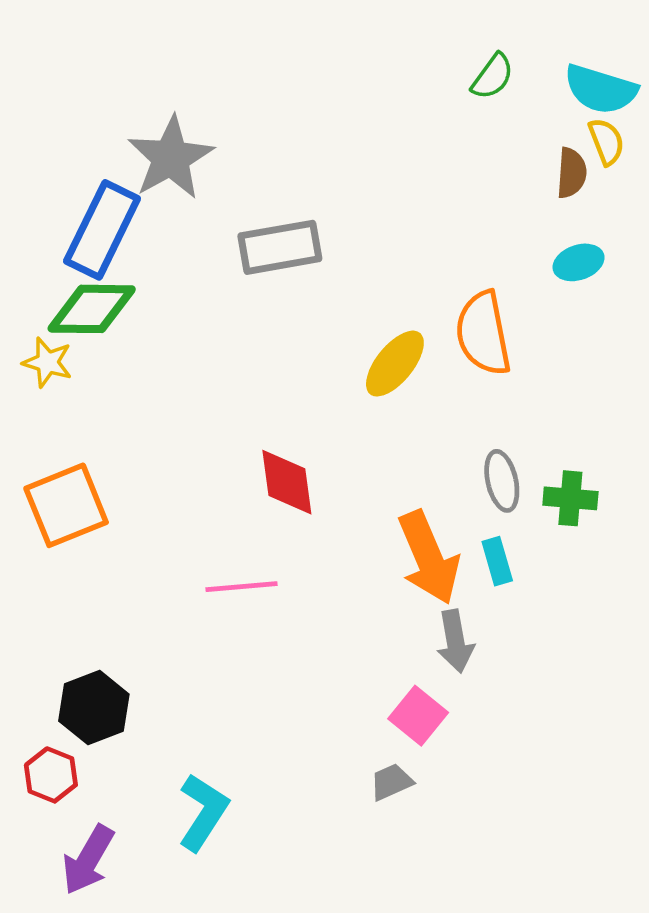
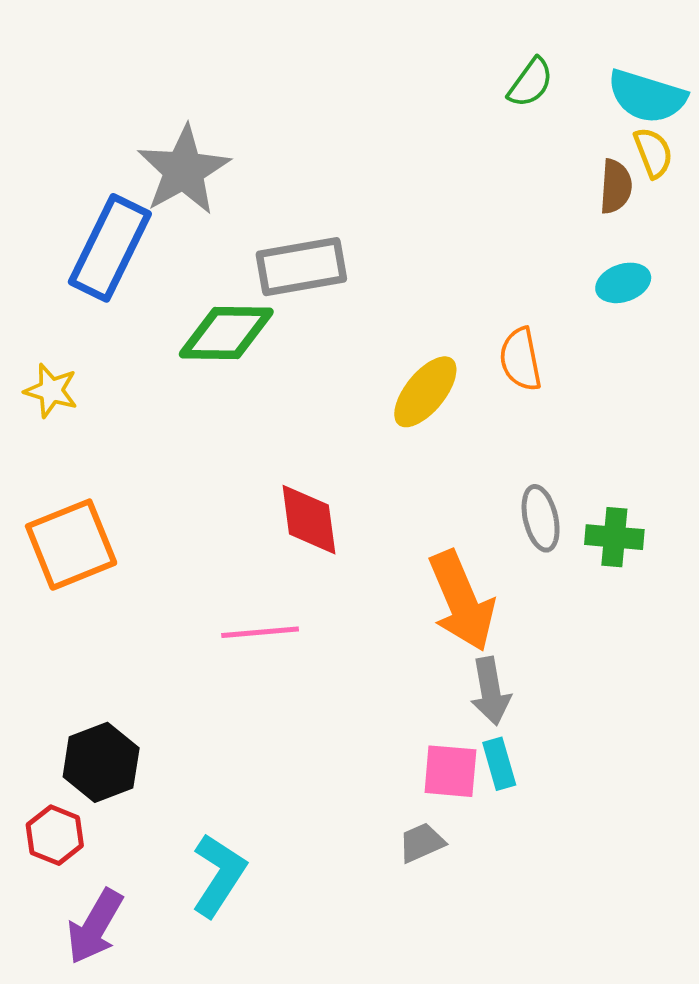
green diamond: (92, 309) -> (226, 333), moved
orange semicircle: (483, 333) -> (521, 359), size x0.7
cyan rectangle: (497, 561) -> (499, 764), moved
pink square: (418, 716) -> (450, 771), turned -34

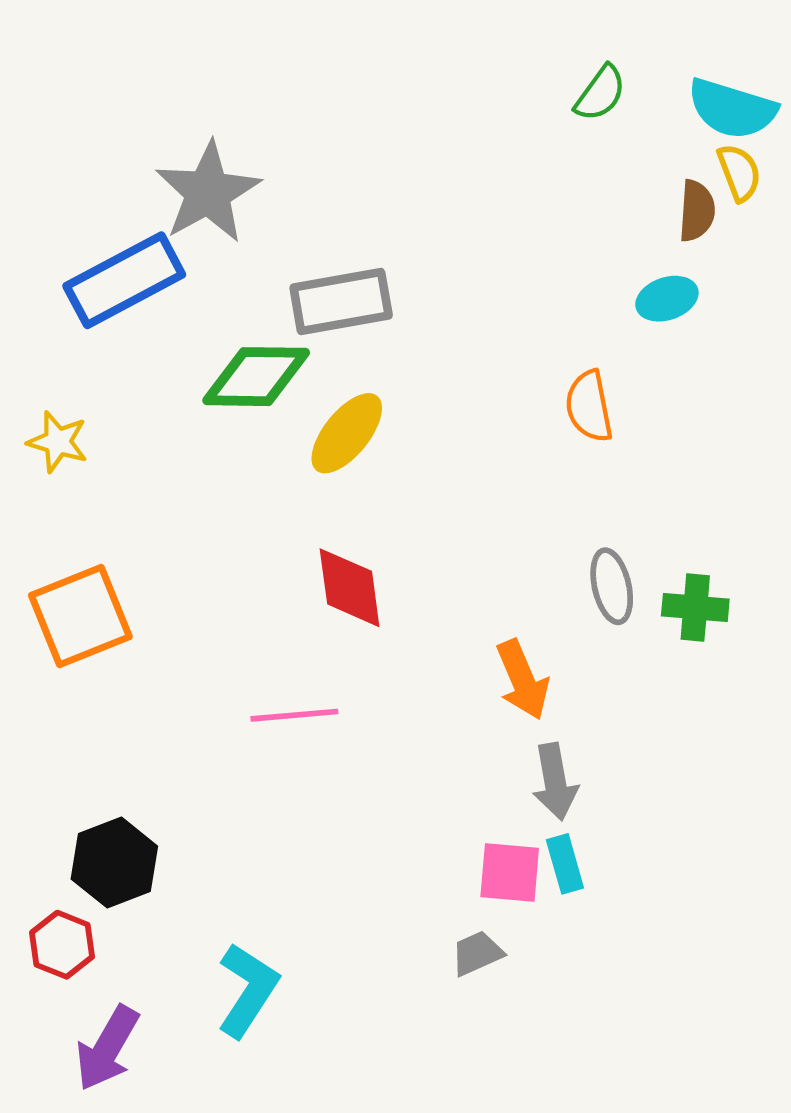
blue rectangle: (110, 248) -> (124, 280), turned 36
cyan ellipse: (623, 283) -> (667, 299), moved
yellow ellipse: (425, 392) -> (347, 433), moved
orange arrow: (462, 601) -> (522, 680), size x0.7

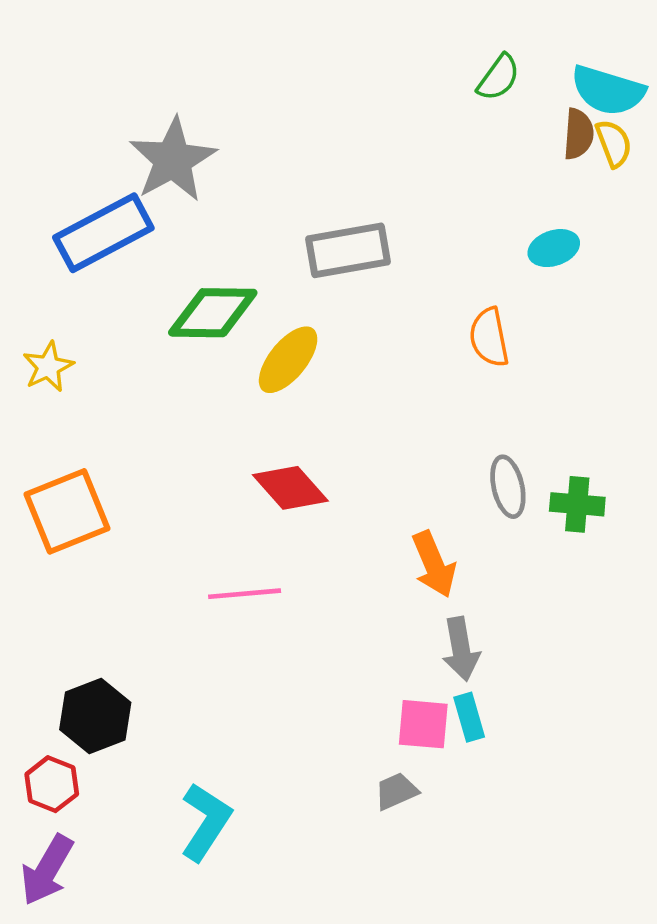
brown semicircle: (697, 211) -> (578, 134), moved
gray rectangle: (341, 301) -> (348, 250), moved
yellow star: (58, 442) -> (48, 367), turned 30
red diamond: (350, 588) -> (290, 488), turned -34
purple arrow: (107, 1048) -> (47, 870), moved

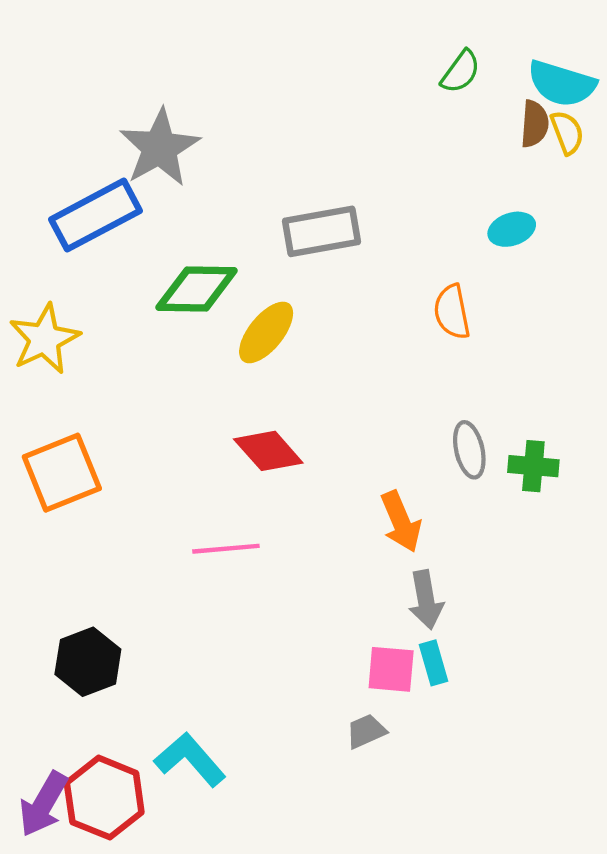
yellow star: (48, 367) -> (44, 339), size x1.5
red hexagon: (52, 784) -> (104, 798), moved, size x1.6
cyan L-shape: (206, 822) -> (190, 760), turned -74

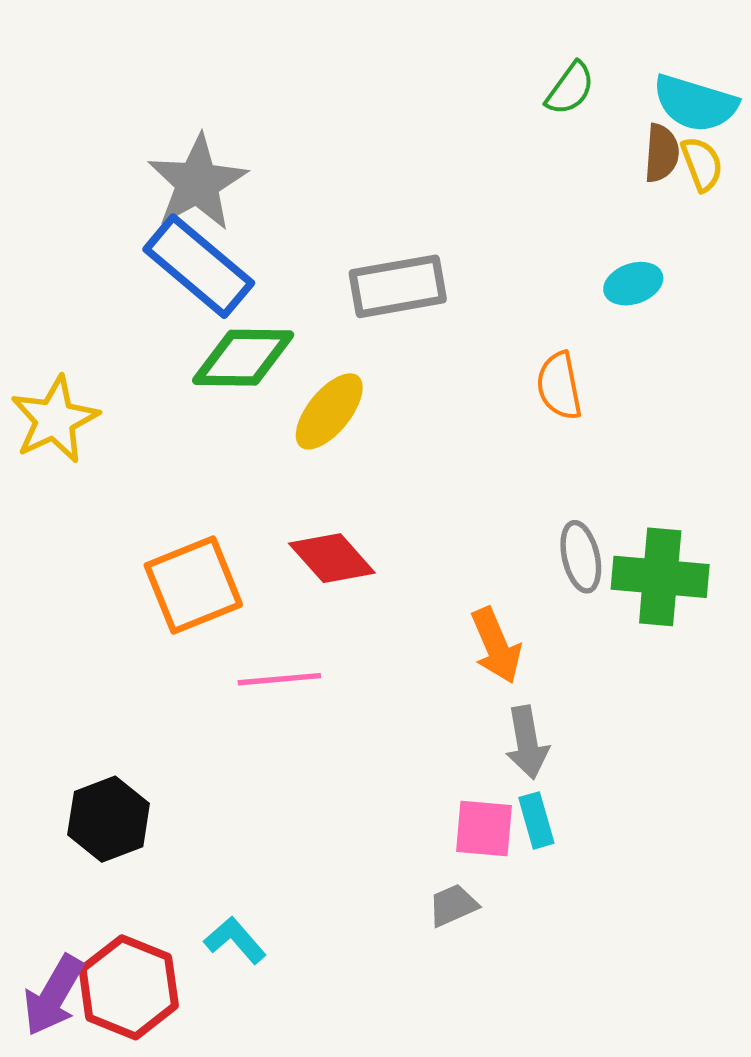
blue rectangle: (95, 215) -> (199, 266), moved, turned 68
green cross: (533, 466) -> (660, 577), size x1.5
orange square: (62, 473) -> (193, 585), moved
cyan L-shape: (190, 760) -> (235, 940), size x0.7

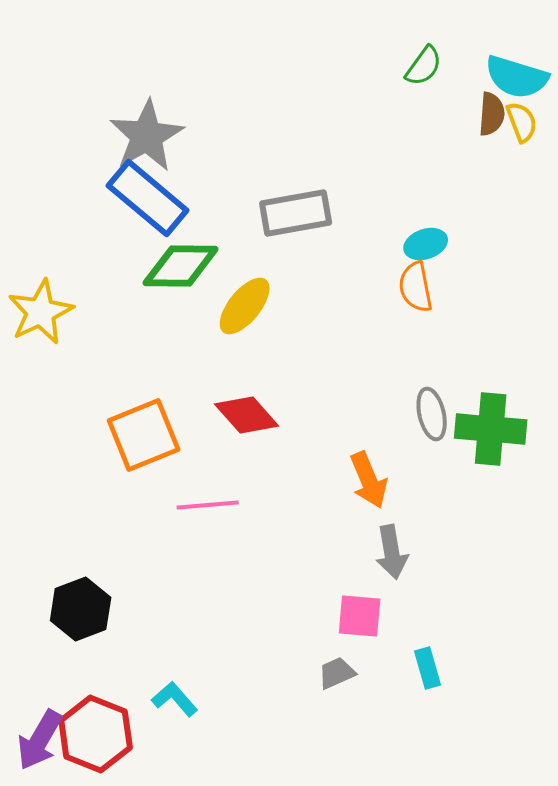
cyan ellipse: (633, 284) -> (426, 244), moved
cyan rectangle: (536, 820) -> (428, 668), moved

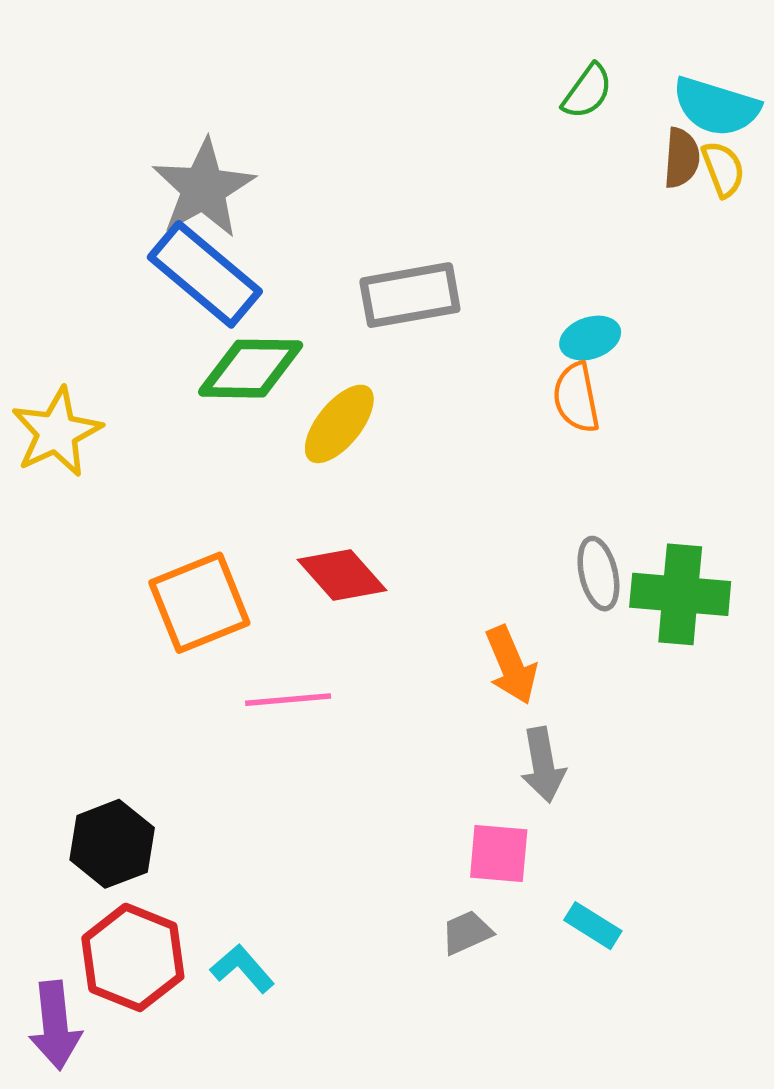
cyan rectangle: (428, 668) -> (593, 926), turned -42
red hexagon: (96, 734) -> (133, 957), moved
purple arrow: (40, 740) -> (55, 1025), turned -36

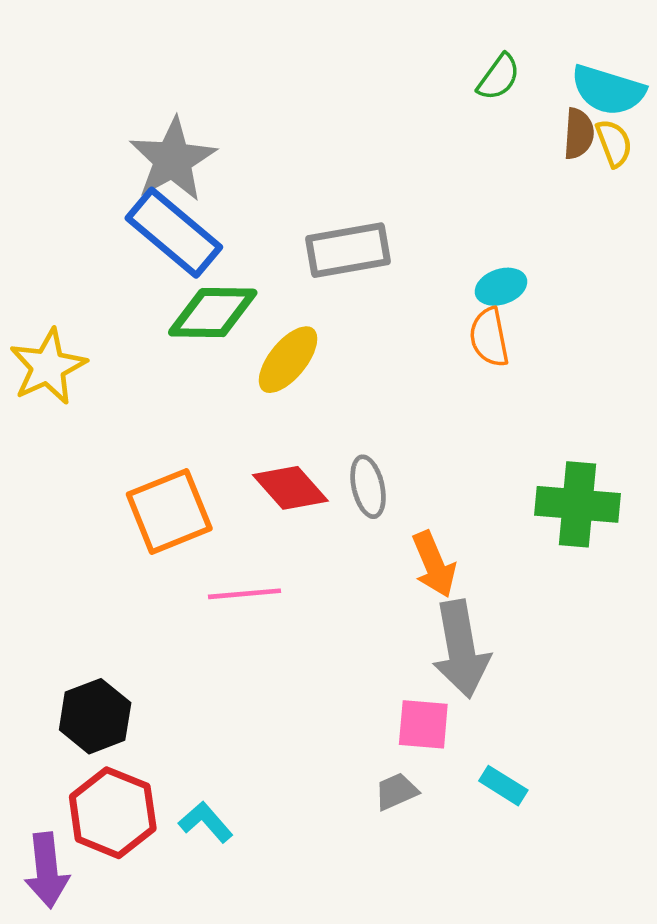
gray ellipse: (598, 574) -> (368, 487), moved
gray arrow: (543, 765) -> (461, 649), size x1.5

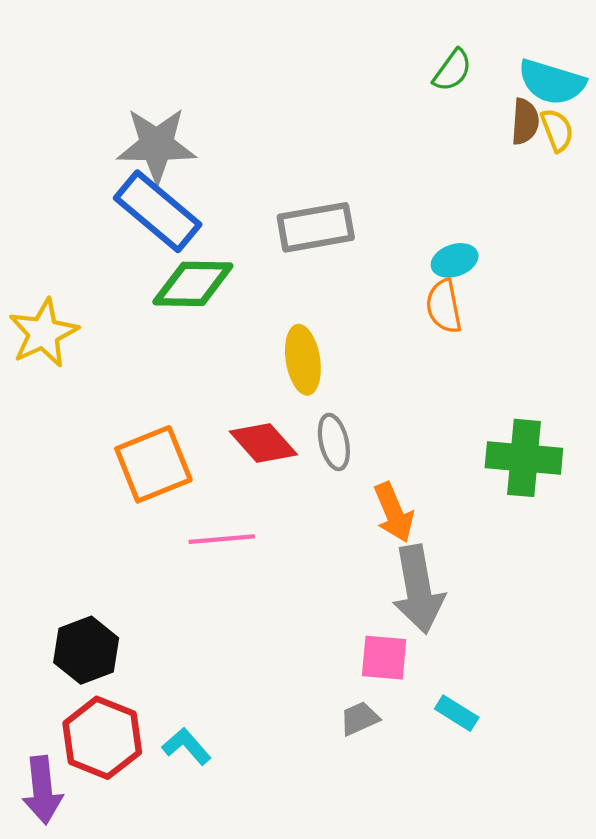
gray star: (173, 160) -> (157, 145), turned 30
yellow ellipse: (288, 360) -> (303, 360), moved, turned -48

